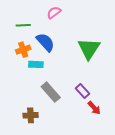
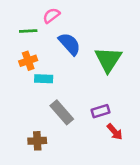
pink semicircle: (54, 13) -> (51, 15), moved
blue semicircle: (45, 42) -> (69, 44), moved
purple rectangle: (83, 91) -> (101, 111), turned -64

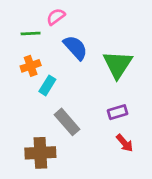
cyan rectangle: (44, 79) -> (47, 85), turned -60
purple rectangle: (101, 111) -> (118, 112), moved
brown cross: (37, 141) -> (40, 153), size x1.5

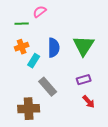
blue semicircle: (75, 48) -> (54, 48), moved, turned 42

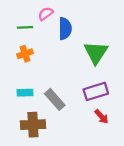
blue semicircle: (54, 48) -> (65, 29), moved
cyan rectangle: (34, 61) -> (25, 93), moved, turned 56
purple rectangle: (84, 80) -> (96, 91), size x1.5

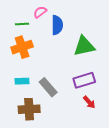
green triangle: (96, 53) -> (84, 46), turned 45
orange cross: (25, 54) -> (22, 47), size x1.5

